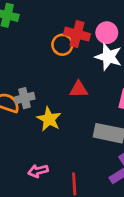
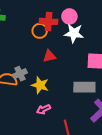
red triangle: (79, 89) -> (49, 56), moved
pink arrow: (38, 171) -> (44, 109), moved

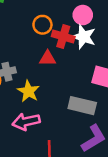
red cross: (49, 21) -> (63, 37), moved
pink arrow: (44, 109) -> (26, 122), size x1.5

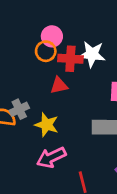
pink circle: (83, 15) -> (52, 36), moved

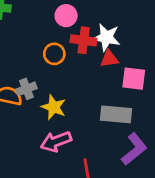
orange circle: (46, 51) -> (54, 54), moved
red triangle: (59, 85) -> (109, 59), moved

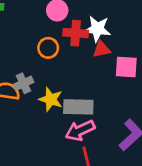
gray rectangle: (116, 114) -> (78, 107), moved
pink arrow: (56, 142) -> (80, 130), moved

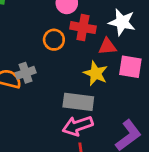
white star: (97, 29) -> (122, 22), moved
yellow star: (51, 99) -> (96, 73), moved

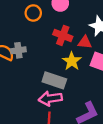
red cross: (83, 28) -> (63, 35), moved
orange circle: (54, 40) -> (33, 13), moved

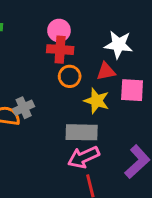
orange circle: (33, 13) -> (70, 76), moved
red cross: (63, 35) -> (60, 50), moved

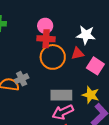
orange circle: (70, 76) -> (53, 57), size x1.6
pink square: (132, 90) -> (95, 66), turned 30
yellow star: (97, 101) -> (91, 95), moved

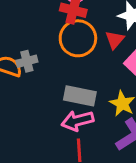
red triangle: (77, 53) -> (115, 40), turned -48

